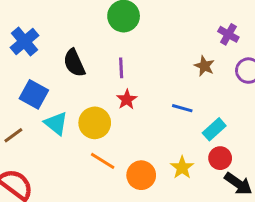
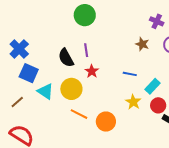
blue cross: (24, 41) -> (19, 49), moved
black semicircle: (74, 63) -> (66, 58), moved
yellow star: (182, 168) -> (133, 102), moved

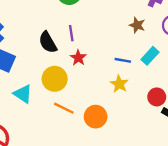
cyan rectangle: (153, 86) -> (150, 56), moved
cyan triangle: (45, 91) -> (23, 94), moved
yellow star: (133, 102) -> (119, 84), moved

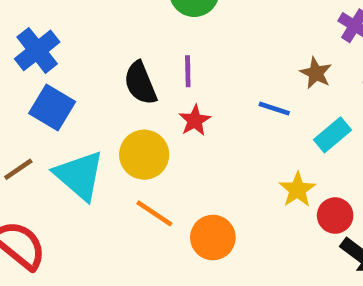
blue line: (123, 60) -> (274, 109), moved
yellow star: (119, 84) -> (297, 190), moved
cyan triangle: (23, 94) -> (79, 175), size x1.4

